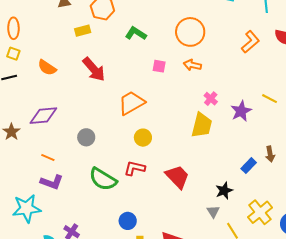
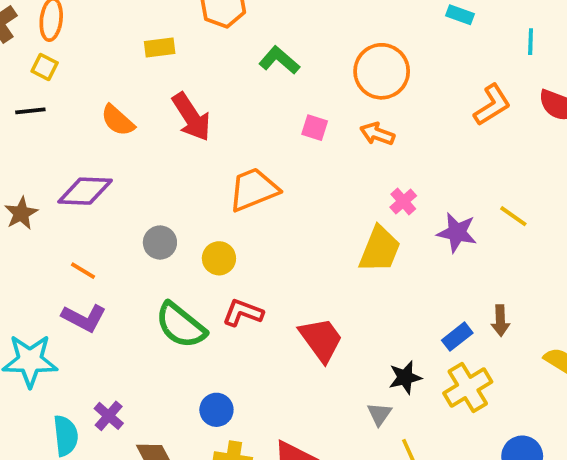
yellow rectangle: (83, 31) -> (160, 48), moved
orange semicircle: (47, 68) -> (118, 120), moved
purple star: (241, 111) -> (457, 232), turned 30
yellow circle: (143, 138) -> (219, 258), moved
yellow cross: (260, 212) -> (468, 387), moved

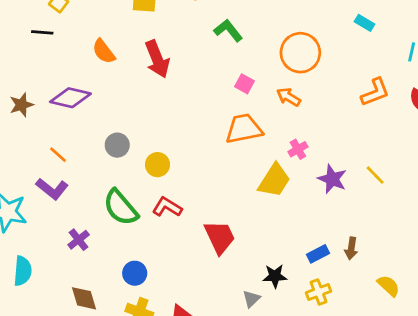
orange trapezoid: (253, 189) -> (244, 129), moved
yellow cross: (468, 387) -> (319, 292), size x0.7
purple cross: (109, 416) -> (79, 240), moved

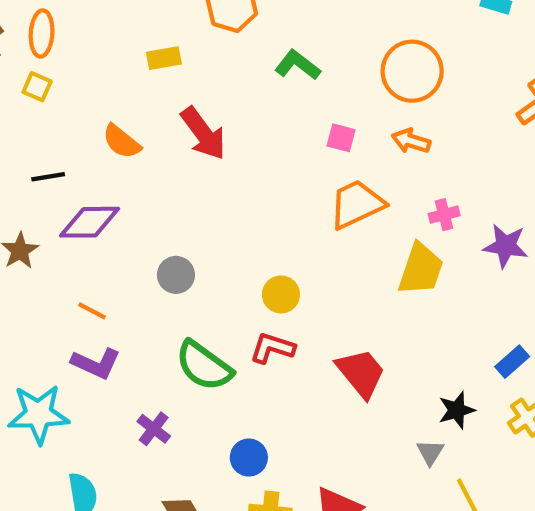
black line: (42, 32) -> (48, 177), moved
pink cross: (298, 149) -> (444, 215), turned 30
yellow circle: (157, 165) -> (281, 294), moved

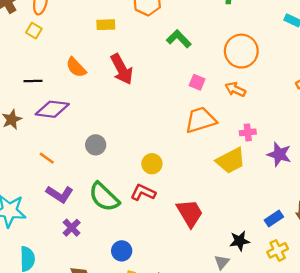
yellow trapezoid: (421, 269) -> (231, 161), turned 36
purple L-shape: (96, 363) -> (60, 194), moved

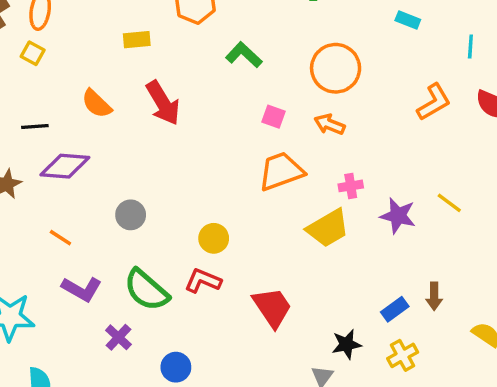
purple cross: (72, 228) -> (118, 337), moved

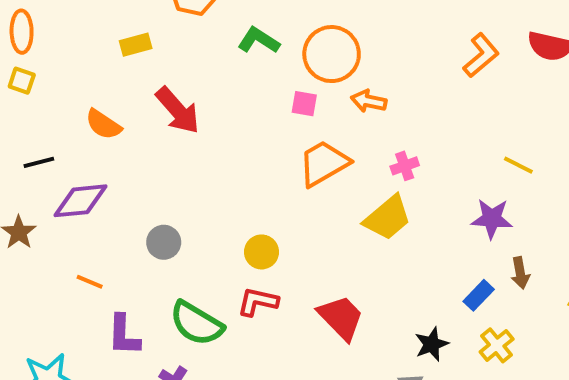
orange circle: (336, 68) -> (332, 54), moved
purple star: (398, 216) -> (492, 219), moved
purple L-shape: (82, 289) -> (124, 335), turned 72

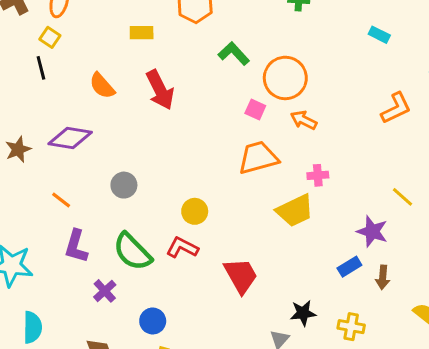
black line: (39, 162) -> (41, 68), moved, turned 75
blue rectangle: (479, 295) -> (349, 267), moved
yellow cross: (497, 345) -> (351, 327), turned 35

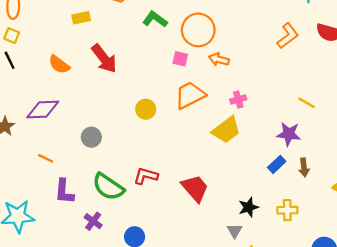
yellow circle: (195, 211) -> (146, 109), moved

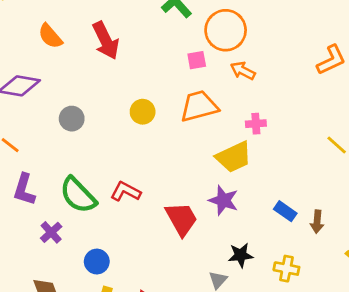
pink square: (180, 59) -> (197, 60), turned -35
purple star: (289, 134) -> (223, 200), moved
gray circle: (91, 137) -> (72, 119), moved
blue rectangle: (277, 164) -> (285, 211), turned 66

